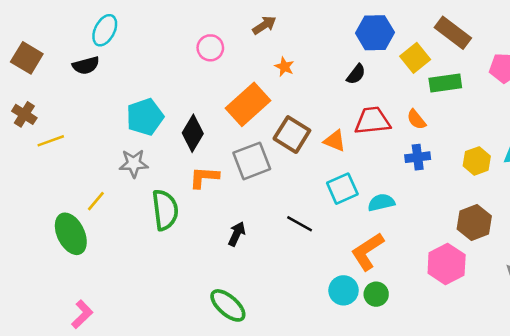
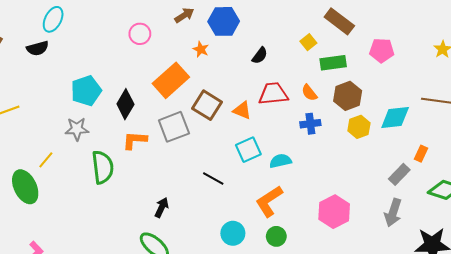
blue hexagon: (375, 33) -> (224, 21), moved
yellow square: (415, 58) -> (308, 42), size x0.7
brown hexagon: (474, 223) -> (348, 96), moved
black arrow: (237, 234) -> (162, 207), moved
cyan circle: (344, 290) -> (233, 233), moved

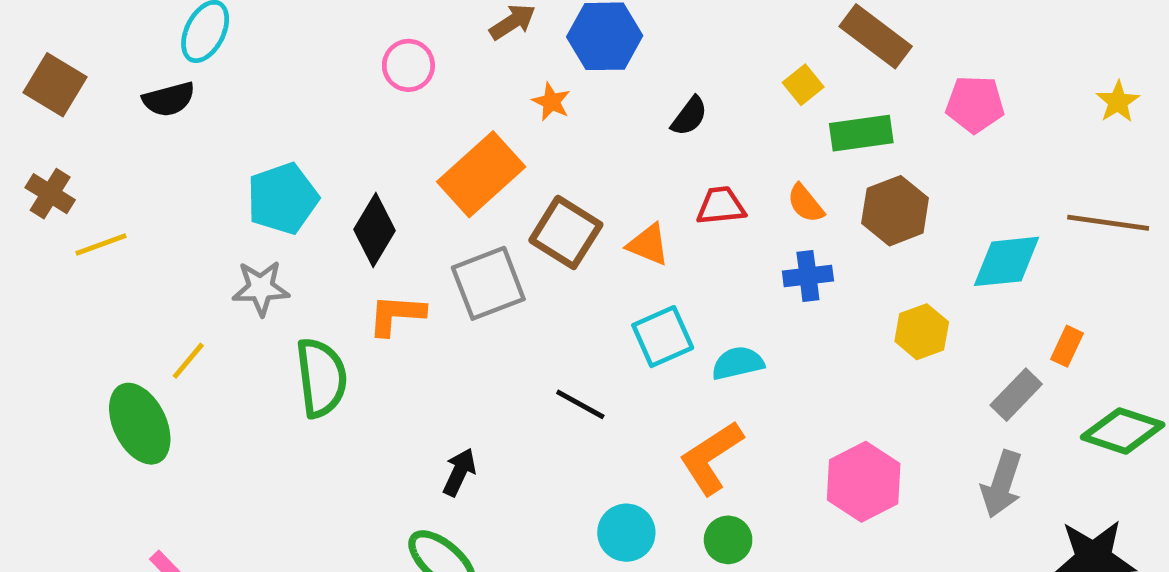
red trapezoid: (273, 94) -> (721, 206), size x0.7
yellow hexagon: (359, 127) -> (922, 332), moved

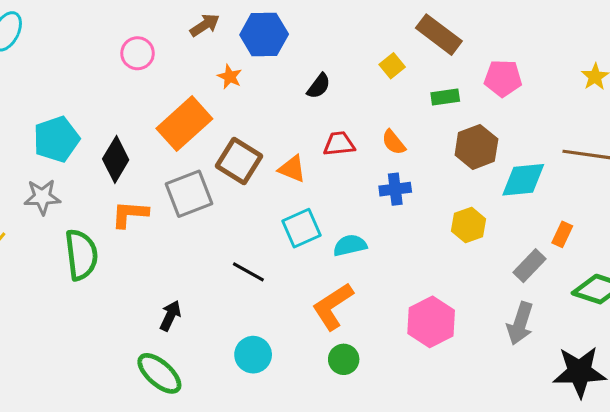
green rectangle: (861, 133) -> (445, 97), moved, size x0.7
brown hexagon: (895, 211) -> (476, 147), moved
cyan circle: (626, 533) -> (253, 355), moved

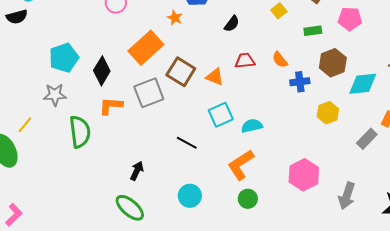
blue cross: (395, 189) -> (300, 82), moved
gray arrow: (520, 323) -> (347, 196), moved

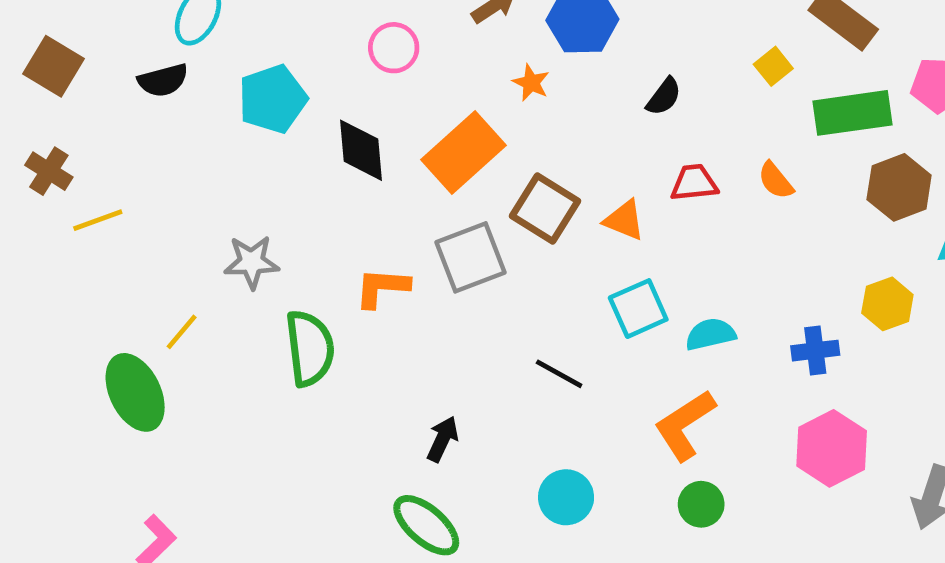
green rectangle: (313, 31) -> (853, 113), size x1.8
cyan pentagon: (64, 58) -> (273, 99), moved
black diamond: (102, 71) -> (361, 150), moved, turned -36
blue cross: (300, 82) -> (815, 351), moved

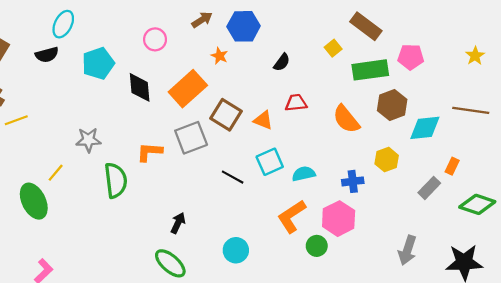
orange semicircle: (776, 180) -> (346, 119), moved, size x1.6
black line: (559, 374) -> (233, 177), moved
pink hexagon: (832, 448) -> (339, 219), moved
green circle: (701, 504) -> (317, 246), moved

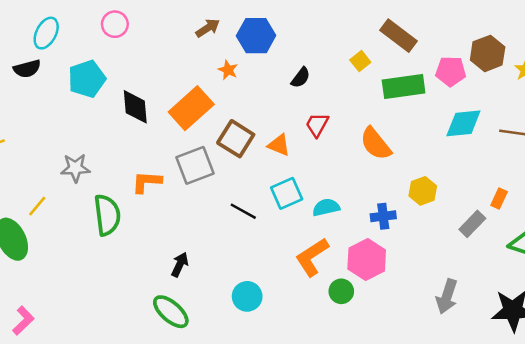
pink circle: (155, 39) -> (115, 24), moved
red trapezoid: (296, 103) -> (317, 125), turned -55
brown hexagon: (392, 105) -> (488, 53), moved
cyan diamond: (425, 128) -> (463, 123), moved

